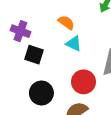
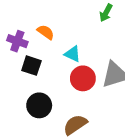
orange semicircle: (66, 22) -> (46, 32), moved
red circle: (84, 82) -> (83, 78), moved

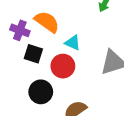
orange semicircle: (46, 32) -> (47, 22), size x1.5
red circle: (83, 78) -> (63, 66), moved

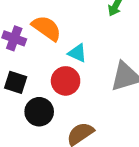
black square: (33, 54) -> (16, 82), moved

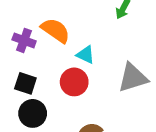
black circle: (39, 112) -> (33, 113), moved

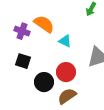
red circle: (74, 82) -> (66, 72), moved
black circle: (33, 113) -> (44, 82), moved

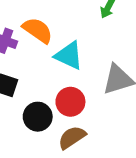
cyan triangle: (65, 41) -> (69, 56), size x1.5

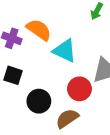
red circle: (70, 102) -> (79, 89), moved

